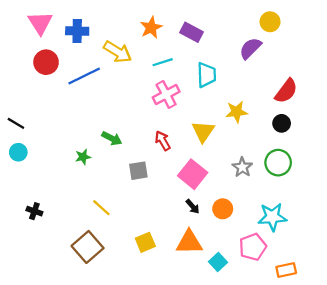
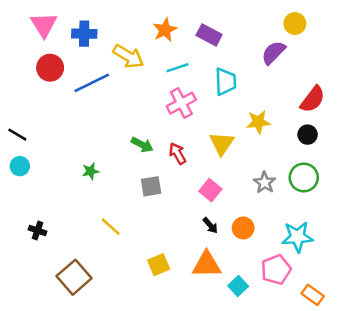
green arrow: (112, 138) -> (142, 145), moved
pink square: (193, 174) -> (210, 190), size x0.7
brown square: (88, 247) -> (74, 277), moved
orange rectangle: (286, 270) -> (313, 295), turned 48

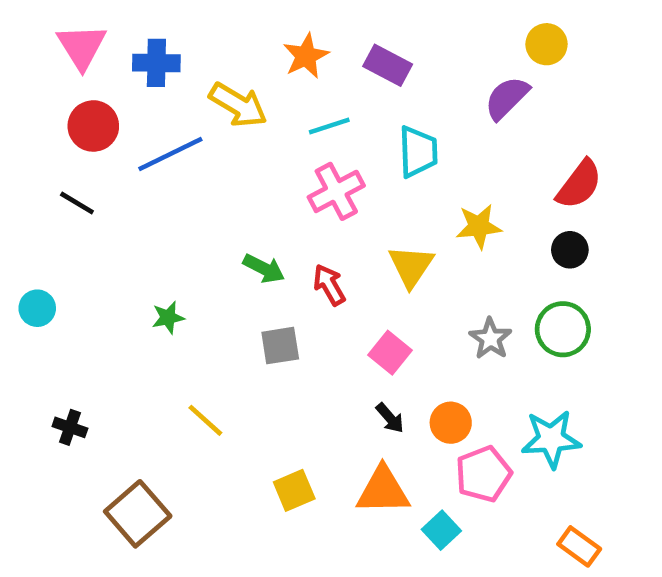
black line: (17, 135) -> (77, 203), moved
pink pentagon: (276, 270) -> (483, 474), moved

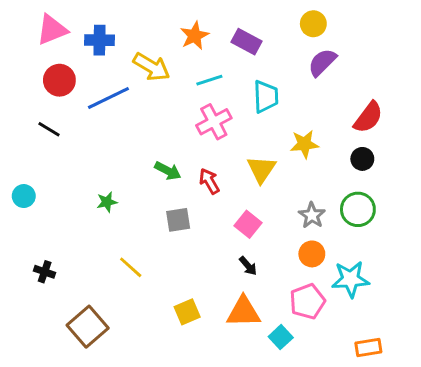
yellow circle: (547, 44) -> (313, 24), moved
pink triangle: (82, 47) -> (52, 30), turned 40
orange circle: (451, 423) -> (312, 254), moved
orange rectangle: (579, 546) -> (368, 347), turned -45

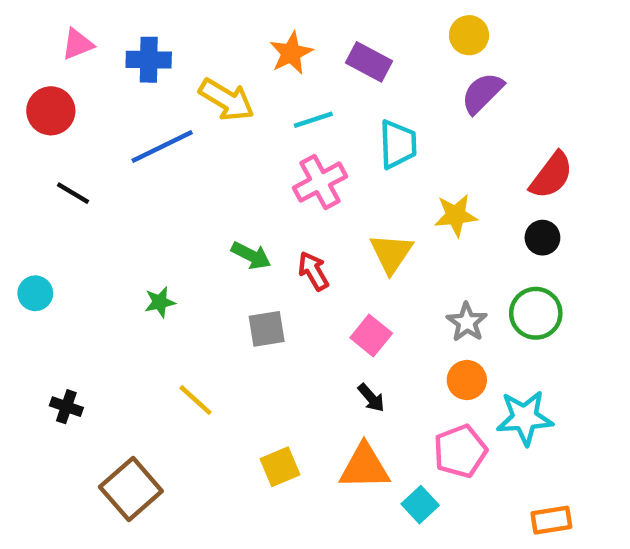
pink triangle: (52, 30) -> (78, 44), size x0.7
red circle: (59, 80) -> (51, 111), moved

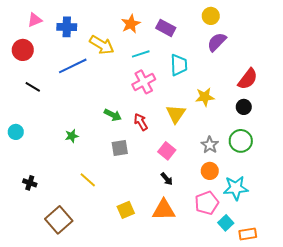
cyan square: (420, 505) -> (226, 223), moved

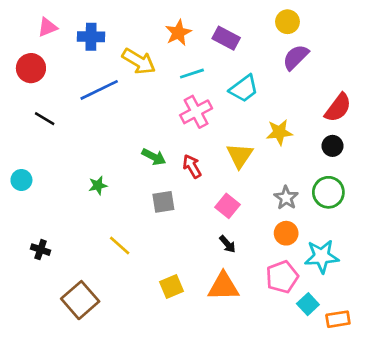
cyan trapezoid: (179, 65) -> (244, 89), turned 55

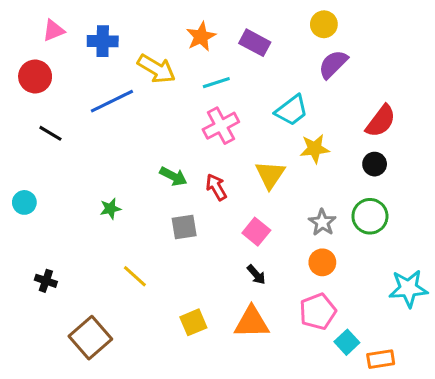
cyan trapezoid: (244, 89) -> (292, 110), moved
cyan star: (322, 256) -> (408, 288), moved

